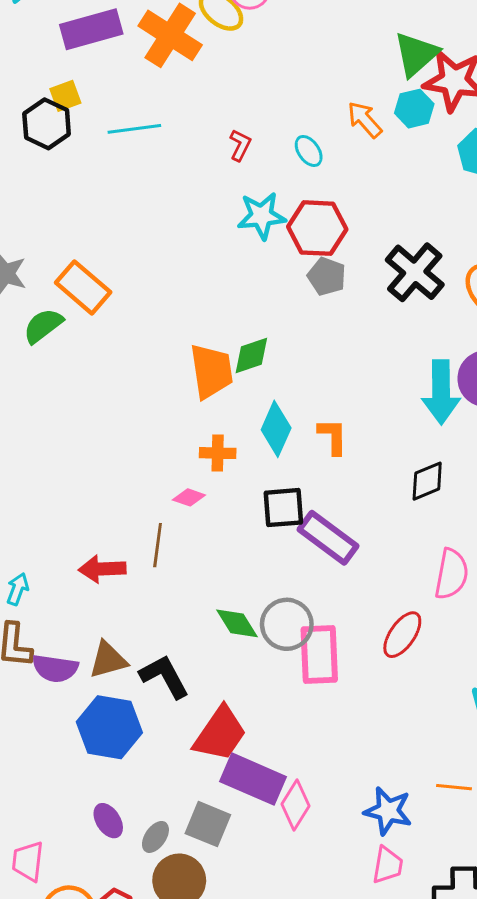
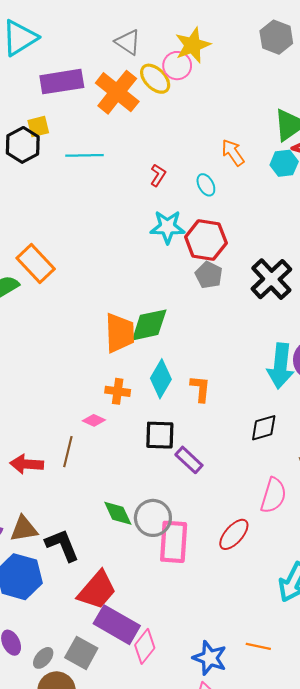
orange arrow: (365, 120) -> (233, 153), moved
green diamond: (251, 355) -> (149, 325), size x1.4
purple rectangle: (328, 538) -> (189, 460), size x0.7

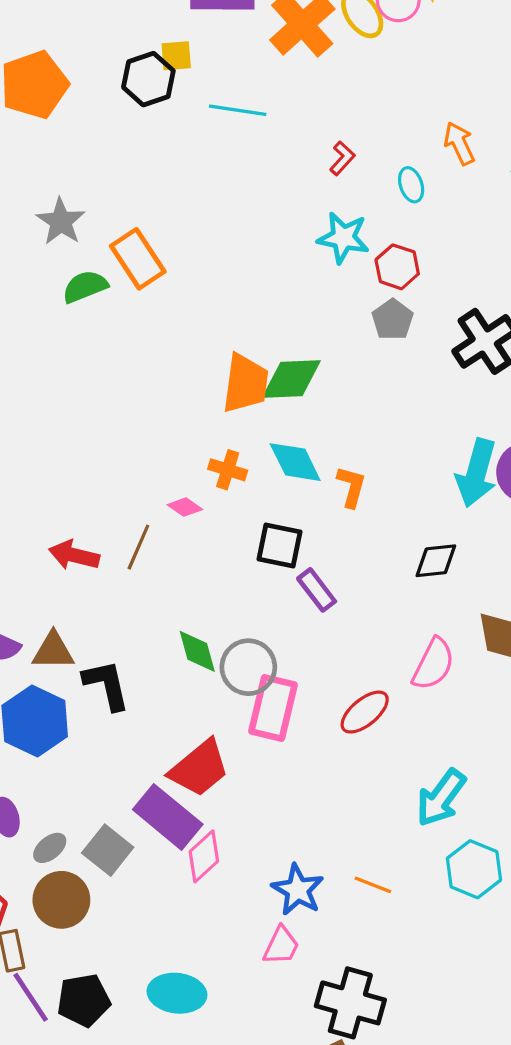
red hexagon: (206, 240) -> (397, 267), size x0.7
cyan diamond: (161, 379) -> (295, 462), turned -66
red trapezoid: (97, 590) -> (199, 768), moved

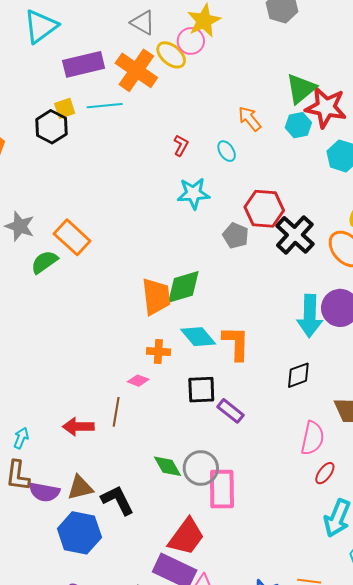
cyan line: (238, 110) -> (105, 106), moved
red hexagon: (397, 267) -> (264, 209), moved, size x1.4
orange L-shape: (351, 487) -> (236, 343), size x1.4
red ellipse: (365, 712) -> (325, 473), moved, size x0.7

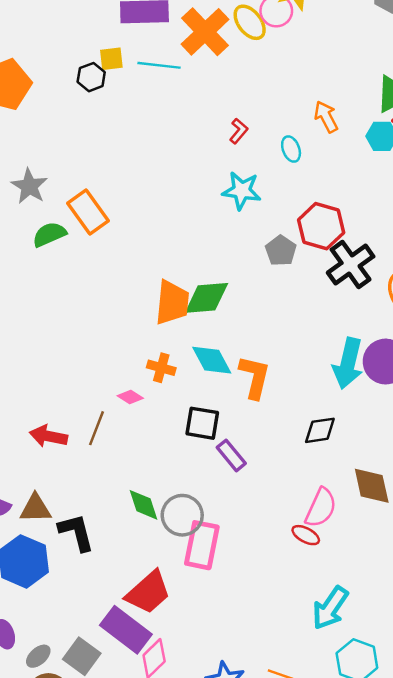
black hexagon: (51, 127) -> (91, 77), size x0.7
red ellipse: (325, 473) -> (306, 535), moved, turned 70

